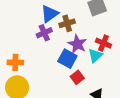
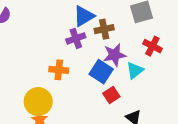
red cross: (103, 43) -> (152, 46), moved
purple star: (77, 44) -> (114, 55), turned 30
orange cross: (15, 62) -> (59, 70), moved

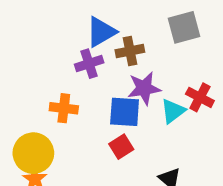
red cross: (152, 46) -> (200, 97), moved
blue square: (101, 72) -> (125, 112), turned -30
red square: (111, 95) -> (121, 147), moved

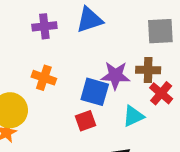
brown cross: (130, 51) -> (148, 70), moved
purple cross: (89, 64) -> (44, 26), moved
cyan triangle: (173, 111) -> (133, 116), moved

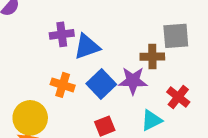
blue triangle: (89, 20) -> (87, 47), moved
brown cross: (148, 70) -> (152, 57), moved
blue square: (95, 92) -> (101, 84), moved, turned 32

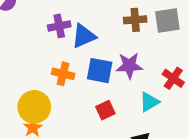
brown cross: (152, 57) -> (135, 20), moved
blue square: (101, 84) -> (100, 71), turned -32

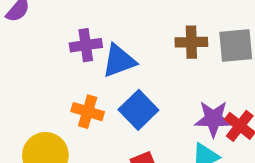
purple star: (129, 66) -> (213, 119), moved
blue square: (100, 71) -> (138, 110), turned 32

